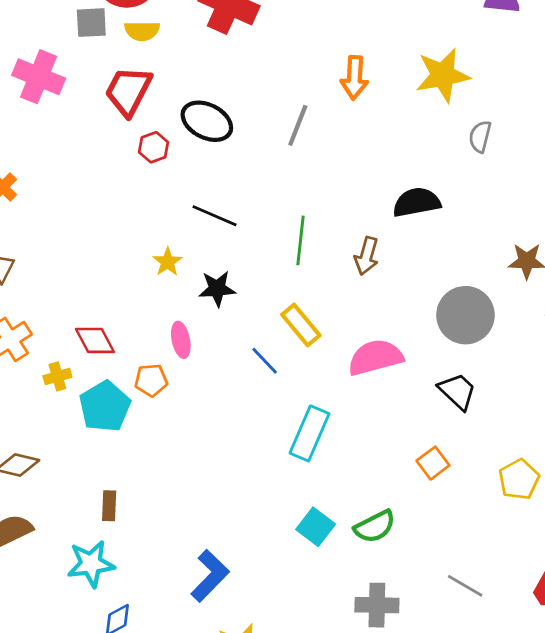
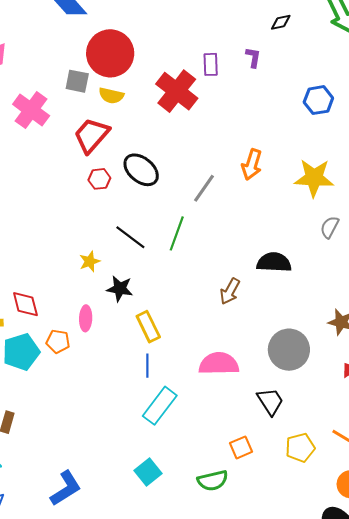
green line: (301, 240) -> (177, 233), moved
yellow rectangle: (301, 325) -> (148, 327), moved
blue line: (265, 361) -> (147, 366), moved, turned 30
yellow pentagon: (519, 479) -> (300, 448), moved
green semicircle: (375, 527) -> (213, 481), moved

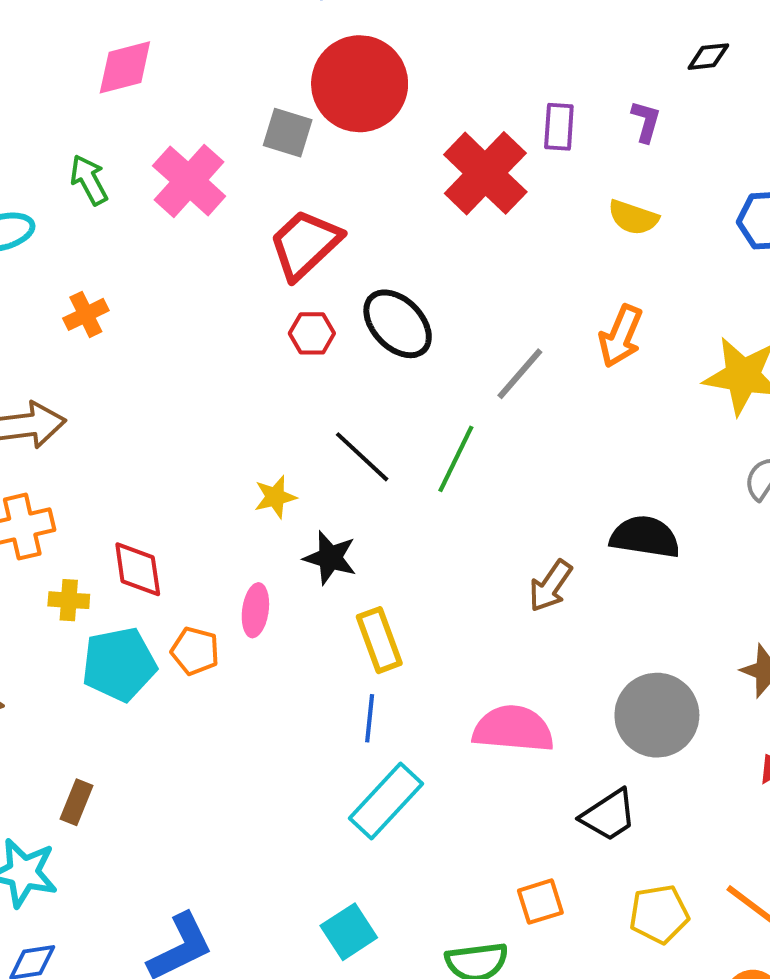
yellow semicircle: (111, 96) -> (633, 217), moved
black trapezoid: (270, 401) -> (609, 815), turned 84

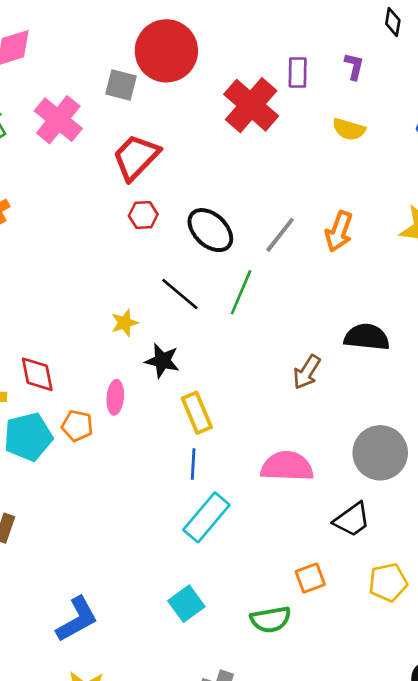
black diamond: (708, 57) -> (393, 22), turned -72
black ellipse: (398, 324) -> (210, 230), moved
orange arrow: (621, 336) -> (339, 231), moved

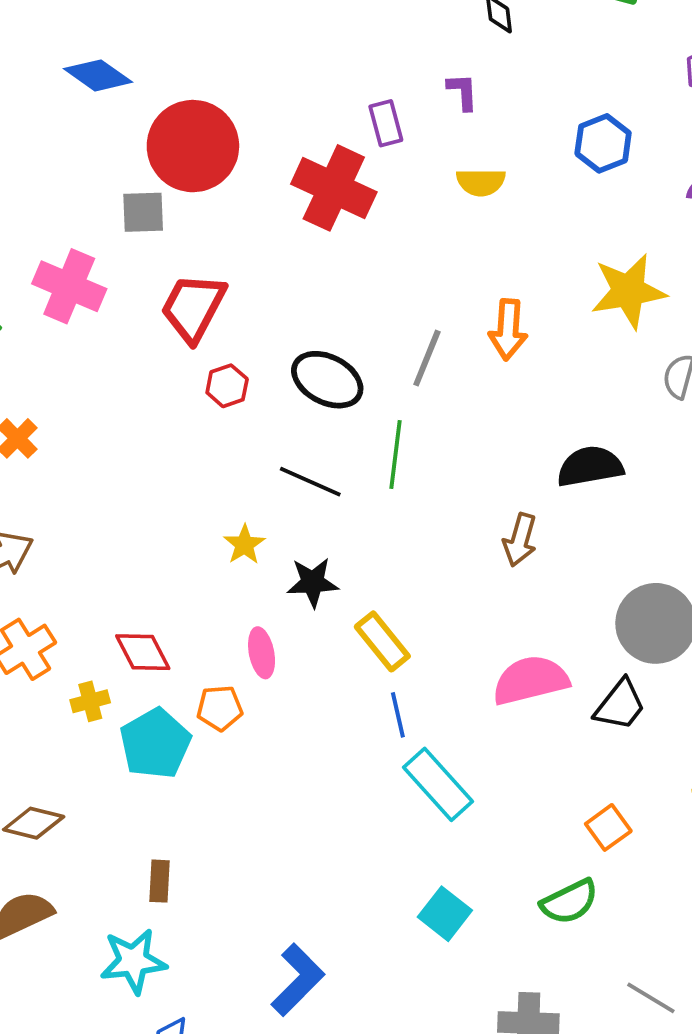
cyan rectangle: (206, 517) -> (438, 784), turned -66
black trapezoid: (352, 520) -> (620, 705), moved

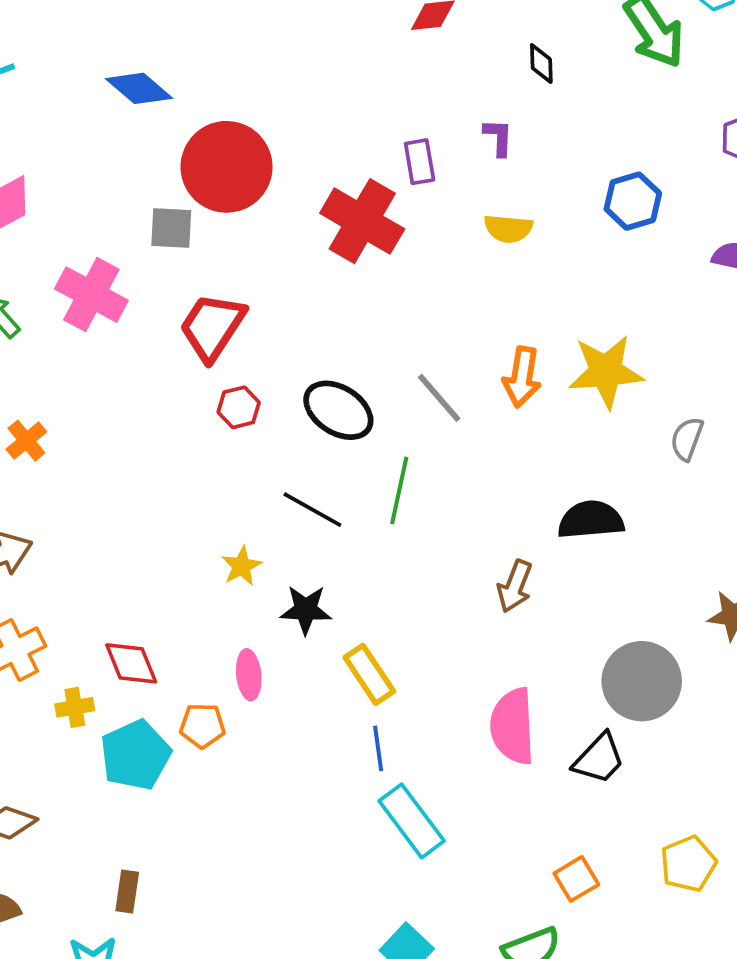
yellow star: (628, 291) -> (606, 371), moved
gray line: (427, 358) -> (439, 398), turned -68
pink semicircle: (530, 680) -> (513, 726), turned -84

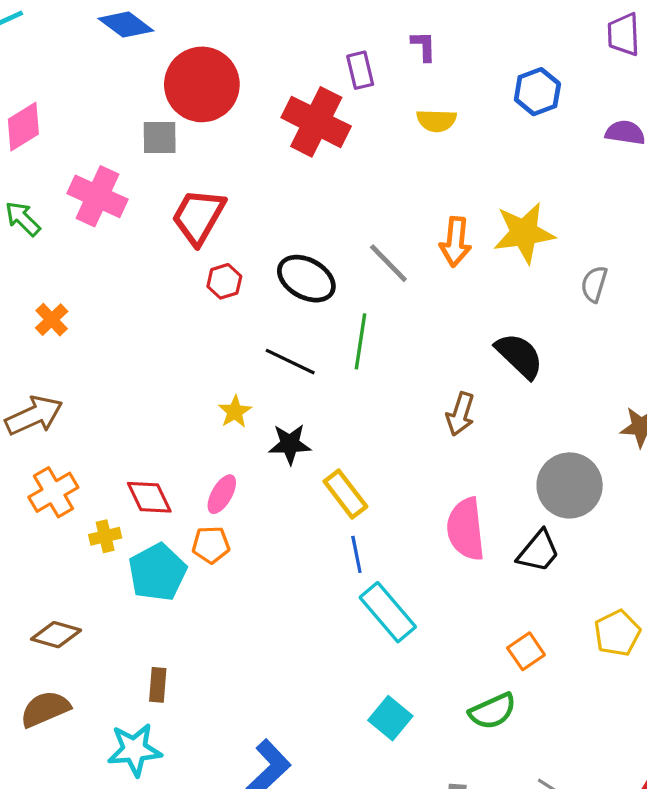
black semicircle: (591, 520) -> (519, 356), turned 52
pink ellipse: (249, 675) -> (222, 494), moved, turned 39

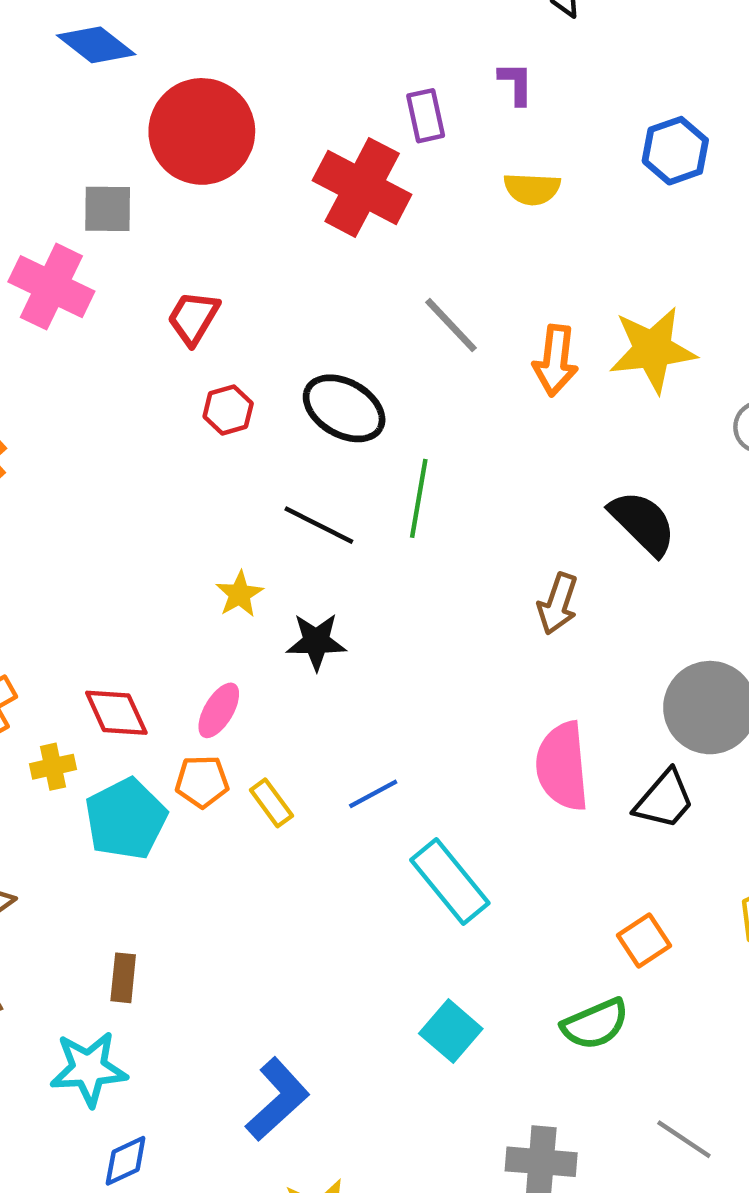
gray square: (160, 138) -> (108, 209), moved
red trapezoid: (198, 217) -> (193, 318), size x0.7
gray line: (388, 263) -> (451, 325), moved
yellow rectangle: (345, 494) -> (271, 803), moved, size x0.7
blue line: (356, 554) -> (373, 794), moved, turned 72

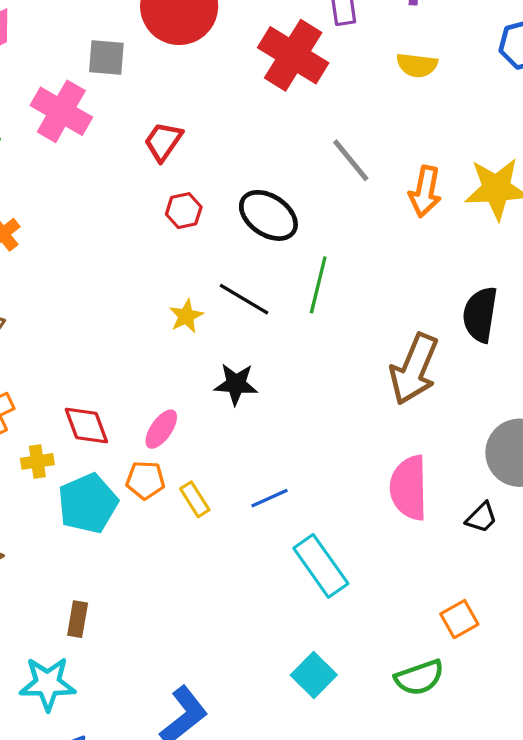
black semicircle: (643, 523) -> (480, 315), turned -130
yellow star: (239, 594) -> (186, 316), moved
brown arrow: (558, 604) -> (414, 369), size x1.6
black trapezoid: (664, 800) -> (481, 518), size x0.7

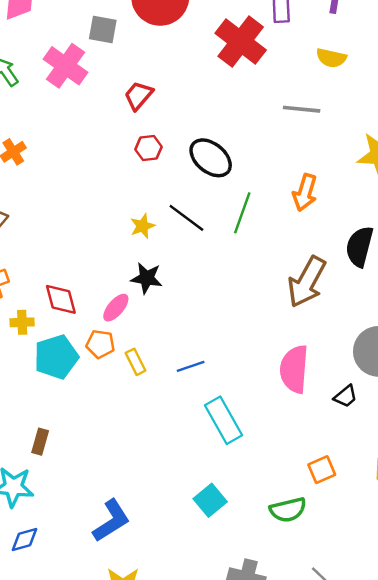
gray line: (351, 160) -> (302, 109), moved, turned -51
orange arrow: (425, 192) -> (305, 193), moved
black star: (236, 384) -> (147, 278), moved

